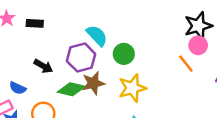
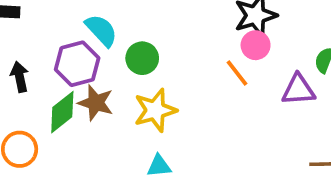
black arrow: (43, 66) -> (20, 77), turned -132
brown star: (93, 83) -> (96, 103), turned 30
green diamond: (71, 89) -> (62, 112), turned -52

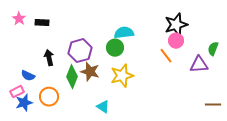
cyan semicircle: (101, 30) -> (124, 33), moved, turned -54
green diamond: (62, 112) -> (72, 77), turned -30
cyan triangle: (159, 166) -> (103, 107), moved, turned 40

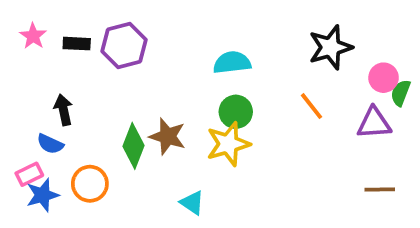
pink circle: (176, 41) -> (384, 78), moved
green circle: (115, 48) -> (236, 112), moved
purple hexagon: (80, 51) -> (124, 45), moved
black arrow: (49, 58) -> (63, 110), moved
brown line: (213, 105) -> (380, 189), moved

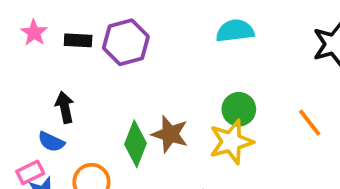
cyan semicircle: (232, 63) -> (235, 31), moved
orange line: (312, 106) -> (310, 123), moved

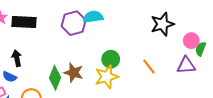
cyan semicircle: (235, 31) -> (93, 17), moved
black rectangle: (78, 40) -> (24, 22), size x1.6
purple hexagon: (126, 42) -> (74, 23), moved

